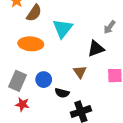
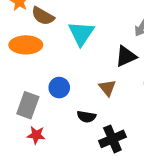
brown semicircle: (34, 13) -> (43, 16), turned 90
orange ellipse: (31, 44) -> (26, 45), moved
blue circle: (44, 80) -> (59, 88), moved

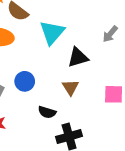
black triangle: (126, 56) -> (78, 57), moved

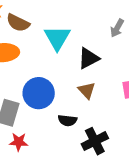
blue circle: (25, 81) -> (39, 93), size x1.5

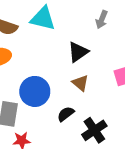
cyan triangle: (57, 38) -> (43, 18), moved, turned -40
black semicircle: (67, 120) -> (66, 114), turned 144

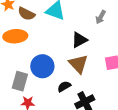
brown triangle: (80, 83) -> (78, 64), size x1.5

